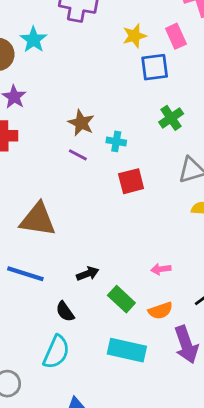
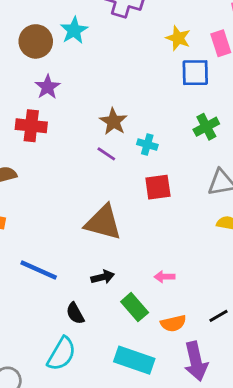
yellow star: (134, 36) -> (178, 38), turned 30
brown triangle: (38, 219) -> (103, 222), moved
pink arrow: (161, 269) -> (164, 277), moved

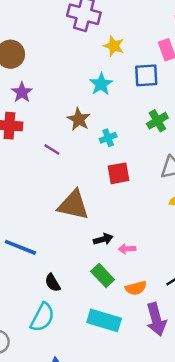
cyan star: (74, 30) -> (101, 84), moved
yellow star: (178, 38) -> (114, 46), moved
cyan cross: (147, 145) -> (108, 138), turned -35
purple line: (106, 154) -> (52, 149), moved
black arrow: (103, 277) -> (103, 239), moved

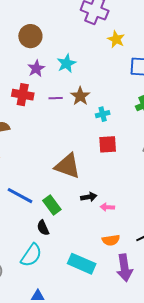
cyan star: (101, 84) -> (66, 63), moved
purple line: (52, 149) -> (56, 98), moved, turned -40
green rectangle: (103, 275) -> (52, 205), moved

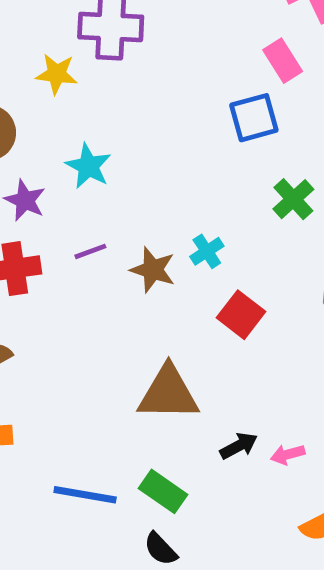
yellow star: (116, 39) -> (57, 74), moved
brown star: (80, 96) -> (153, 270), moved
red square: (108, 144) -> (241, 315), turned -30

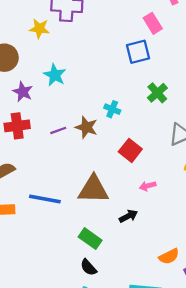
purple line: (90, 251) -> (58, 130), moved
cyan cross: (207, 251) -> (112, 109), moved, turned -35
pink arrow: (288, 454) -> (148, 186), moved
blue line: (85, 495) -> (45, 199), moved

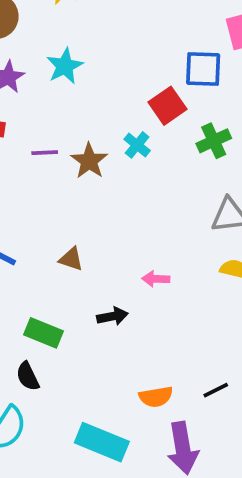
red square: (130, 150) -> (167, 106), moved
brown triangle: (93, 189) -> (71, 259), size x0.5
green rectangle: (90, 239) -> (43, 333), turned -30

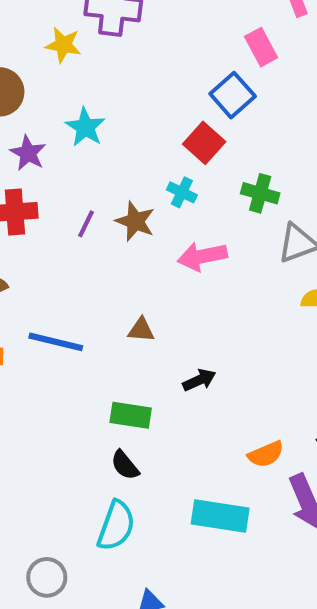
blue square: (203, 69) -> (233, 95), turned -30
green cross: (214, 141) -> (260, 193), moved, turned -36
purple line: (45, 153) -> (86, 224), turned -48
pink arrow: (156, 279) -> (202, 256), moved, size x1.6

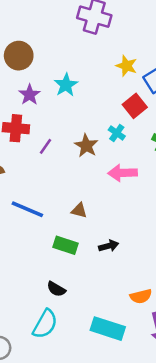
yellow star: (63, 45) -> (127, 66), moved
purple line: (86, 224) -> (45, 146), moved
green rectangle: (131, 415) -> (66, 245), moved
black semicircle: (125, 465) -> (56, 289), turned -30

